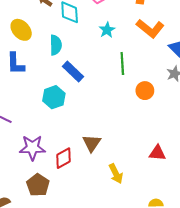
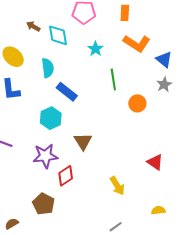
brown triangle: (92, 143) -> (83, 141), moved
purple star: (32, 148) -> (45, 156), moved
red triangle: (157, 153) -> (155, 162), turned 36

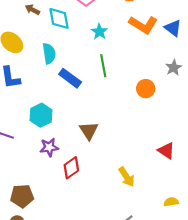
blue triangle: (164, 59) -> (173, 28), moved
green line: (113, 79) -> (103, 66), moved
cyan hexagon: (51, 118) -> (41, 115), moved
purple star: (45, 156) -> (49, 147), size x0.7
brown pentagon: (43, 204) -> (22, 196), moved, turned -30

